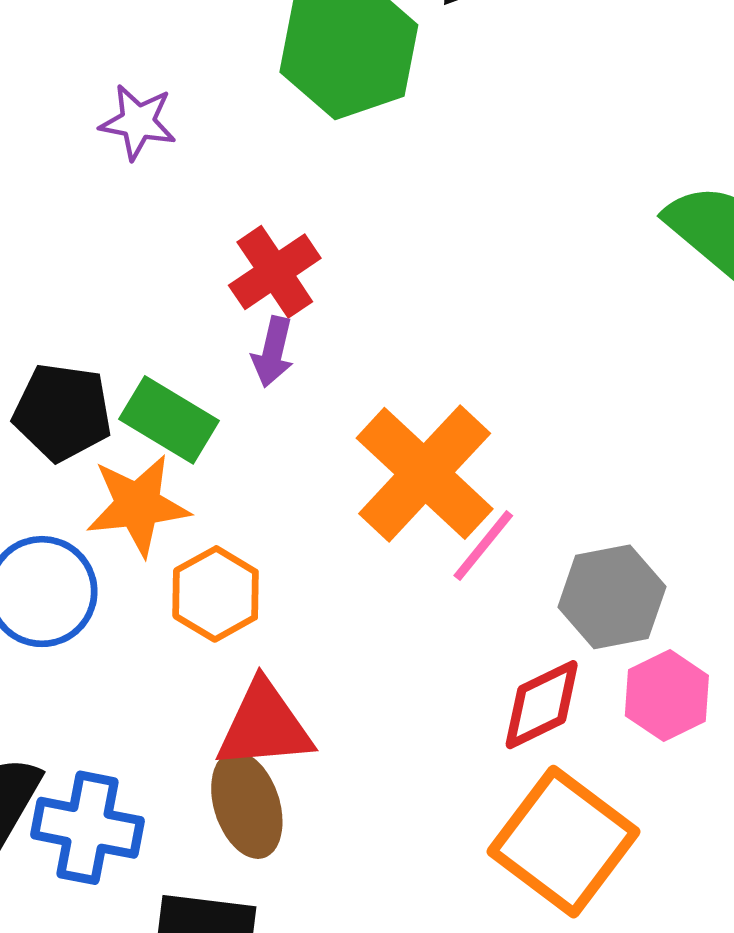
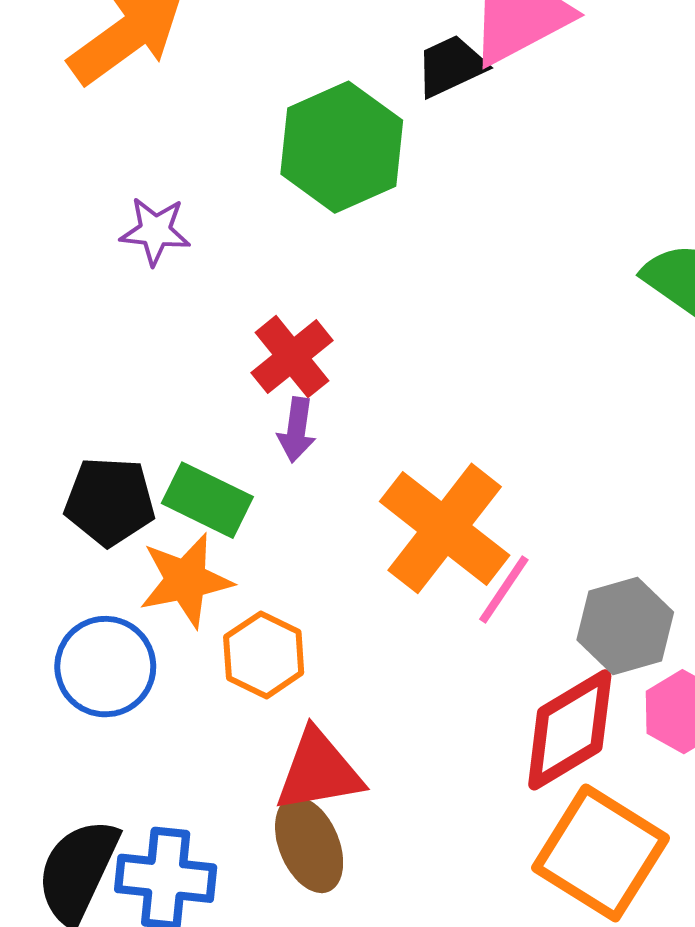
red diamond: (542, 705) -> (570, 730), size x1.4

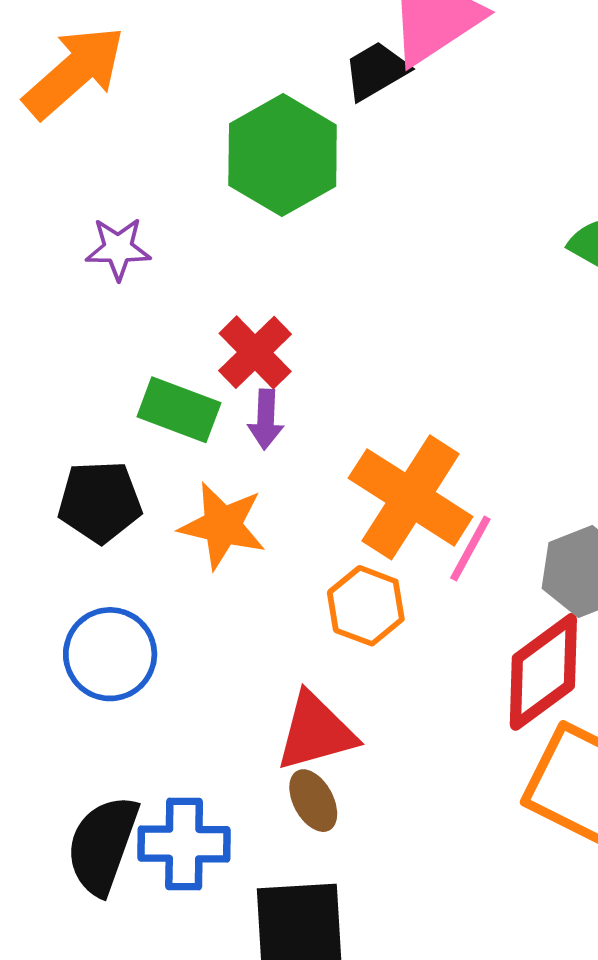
green rectangle: (207, 500) -> (179, 410), moved
orange star: (186, 580) -> (222, 526), moved, turned 30
orange hexagon: (264, 655) -> (366, 606), moved
brown ellipse: (309, 845) -> (313, 801), size x0.7

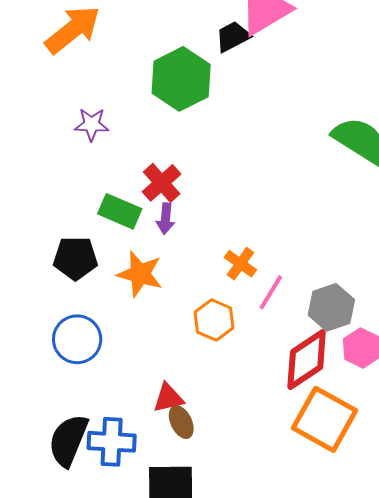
orange cross: (411, 497) -> (240, 264), size x0.5
red triangle: (316, 732) -> (168, 398), moved, size x0.7

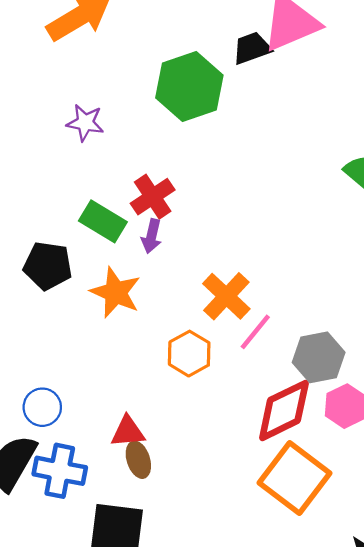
orange cross: (240, 264) -> (226, 296), size x1.4
blue circle: (77, 339) -> (42, 407), moved, size x0.7

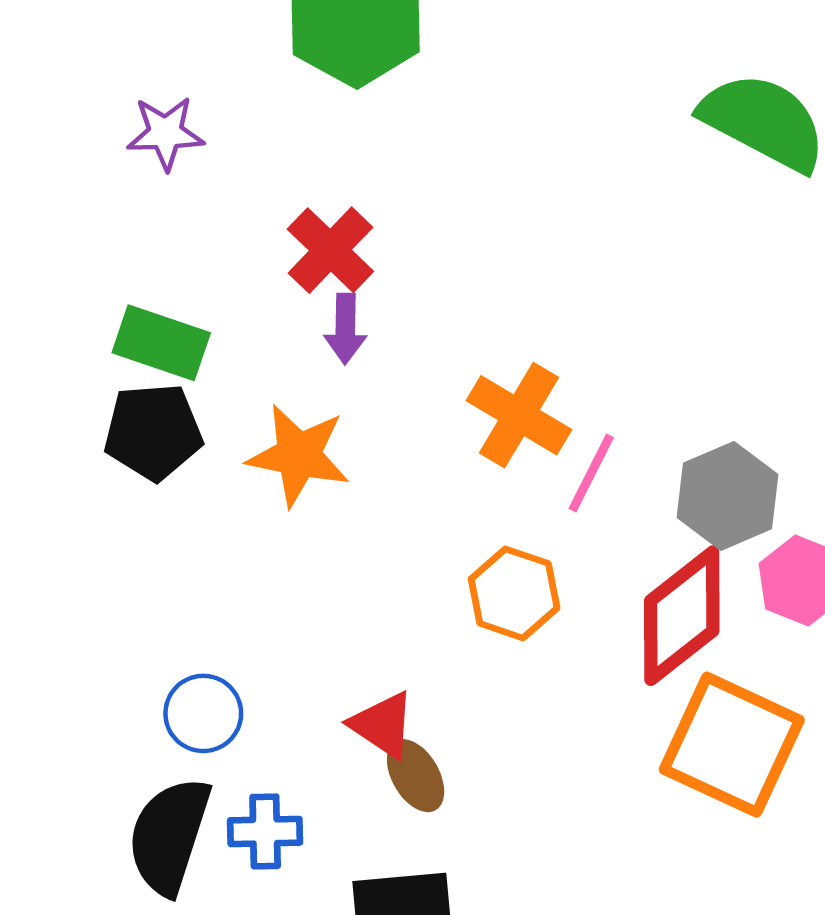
green rectangle: (103, 221) -> (161, 343), moved
orange hexagon: (189, 354) -> (514, 593), moved
red triangle: (128, 432) -> (383, 725), turned 51
blue cross: (60, 471) -> (265, 831), size x0.7

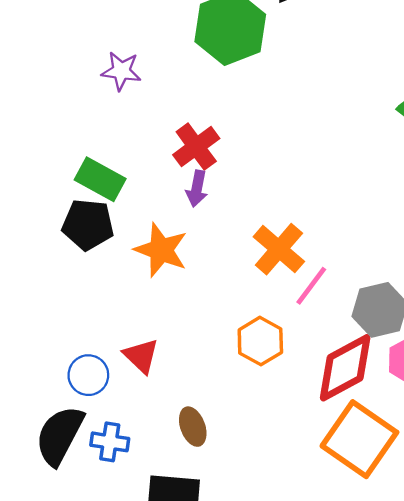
red triangle: (383, 725) -> (141, 356), moved

